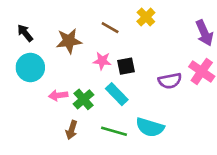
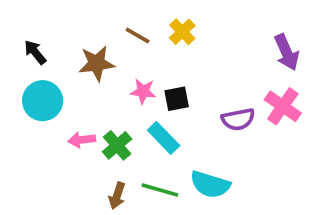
yellow cross: (146, 17) -> (182, 32), moved
brown line: (110, 28) -> (138, 36), moved
brown arrow: (72, 130) -> (117, 196), moved

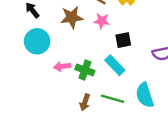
pink star: (143, 91) -> (102, 21), moved
green cross: (117, 145) -> (85, 70), turned -30
cyan semicircle: (210, 184) -> (145, 95), turned 55

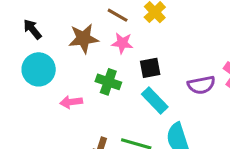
cyan rectangle: (115, 65) -> (155, 100), moved
green cross: (85, 70) -> (108, 82), moved

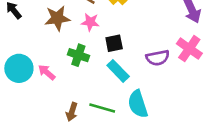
cyan circle: (39, 69) -> (19, 68), moved
pink arrow: (71, 102) -> (47, 72), turned 48

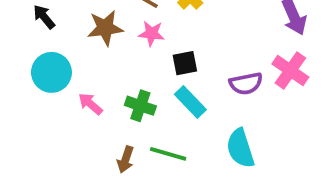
green cross: (78, 55) -> (140, 106), moved
cyan circle: (19, 68) -> (51, 72), moved
cyan semicircle: (138, 104) -> (240, 148), moved

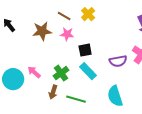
cyan circle: (51, 72) -> (13, 79), moved
green cross: (140, 106) -> (61, 73), turned 35
brown arrow: (126, 159) -> (53, 92), moved

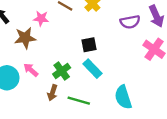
brown star: (42, 31) -> (25, 38), moved
pink star: (67, 34) -> (41, 18), moved
purple semicircle: (118, 61) -> (130, 22), moved

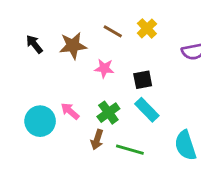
pink star: (41, 18) -> (104, 68), moved
brown star: (25, 38) -> (73, 46), moved

